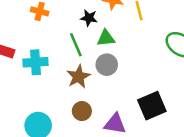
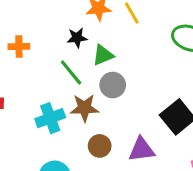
cyan cross: (35, 62) -> (50, 118), moved
brown star: (78, 77) -> (84, 108), turned -30

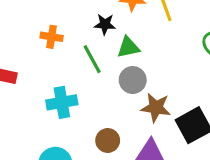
orange cross: (19, 47) -> (52, 37), moved
brown star: (84, 108) -> (156, 108), moved

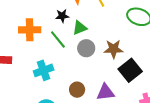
orange cross: (52, 37) -> (30, 30), size x1.5
brown star: (156, 108) -> (113, 49), moved

